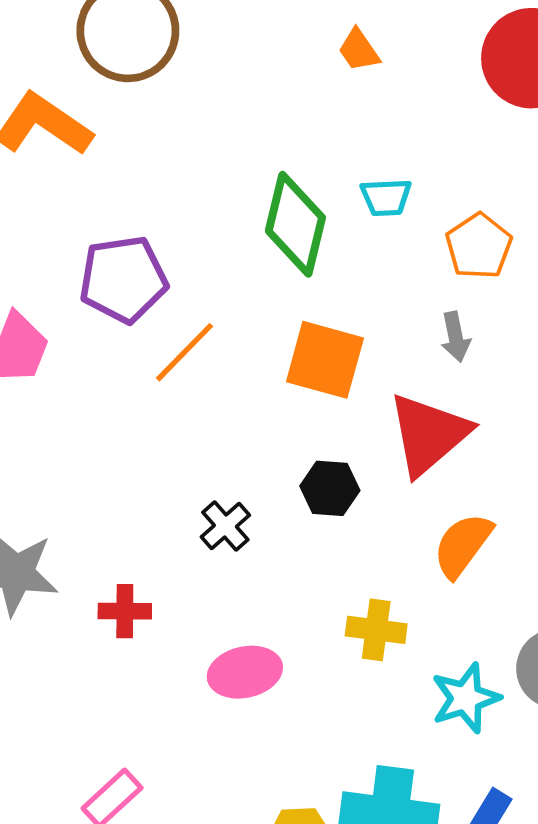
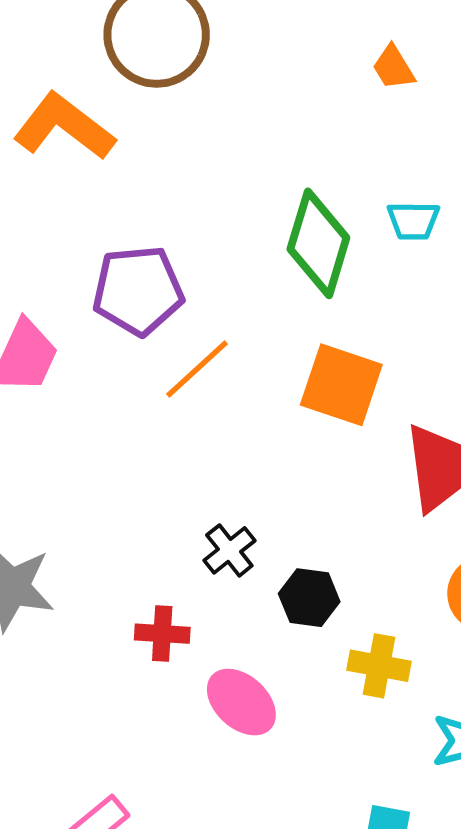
black hexagon: (330, 488) -> (309, 598), moved
red cross: (125, 611) -> (162, 634), moved
pink ellipse: (245, 672) -> (241, 702), turned 52

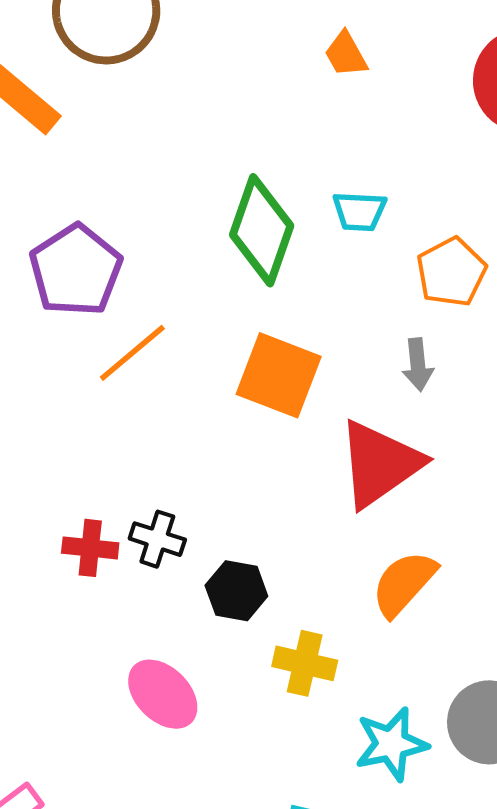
purple pentagon: (138, 290) -> (76, 270), turned -30
black cross: (229, 550) -> (157, 539), turned -36
red cross: (162, 634) -> (90, 548), moved

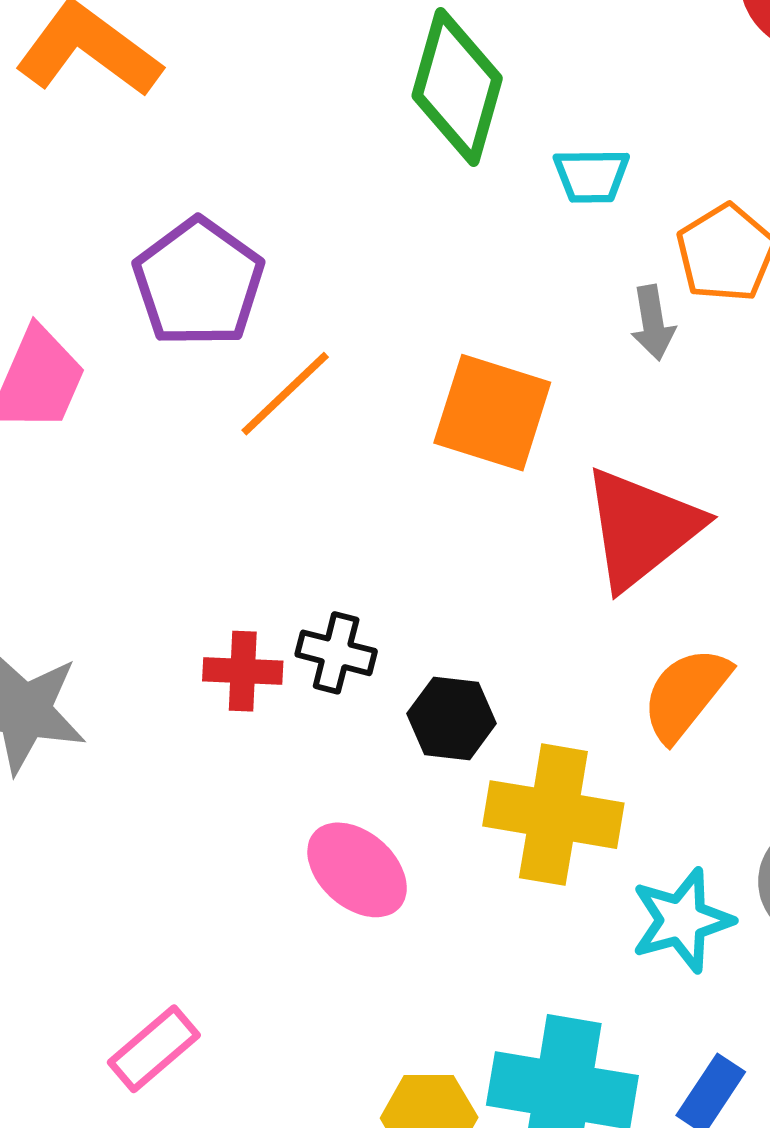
green diamond: (262, 230) -> (457, 87), moved
gray arrow: (418, 365) -> (653, 323), moved
yellow cross: (305, 663) -> (553, 815), size x1.5

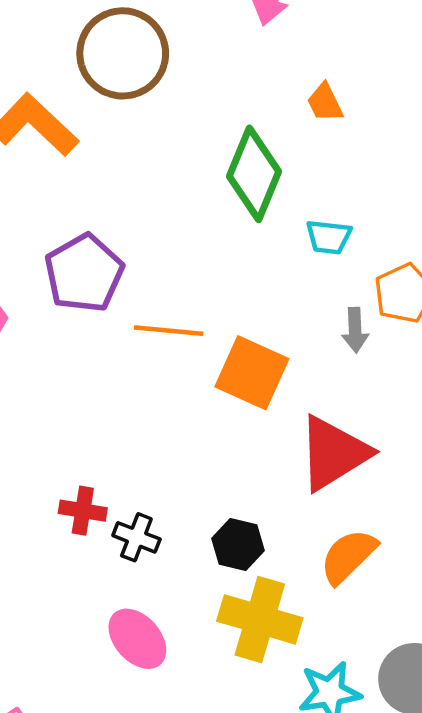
orange line: (285, 394) -> (169, 331), moved, turned 42
black cross: (336, 653) -> (136, 537), moved
black hexagon: (452, 719) -> (238, 544), moved

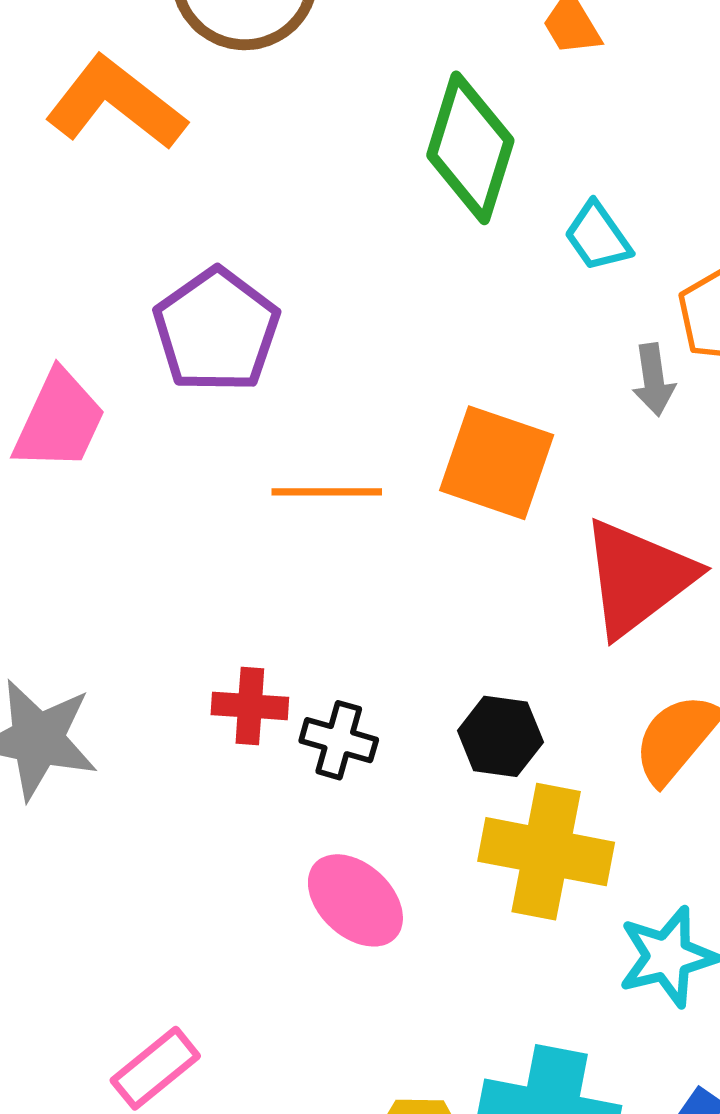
cyan trapezoid: (329, 237) -> (598, 237), turned 54
orange line: (169, 331) -> (327, 492), moved

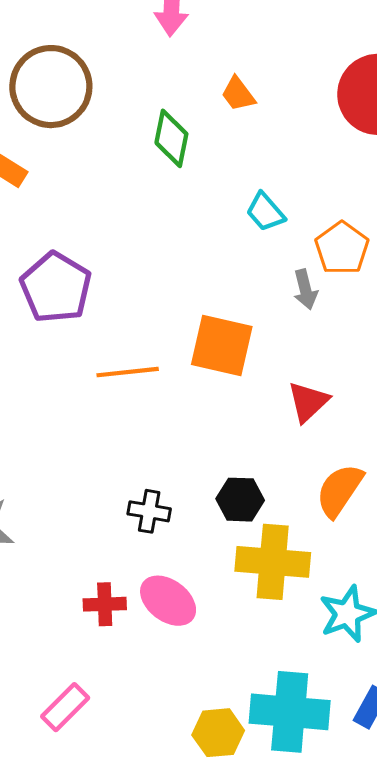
green diamond: (470, 148) -> (171, 138), moved, size x0.7
red triangle: (638, 578) -> (308, 402), size x0.6
red cross: (250, 706) -> (105, 604), moved

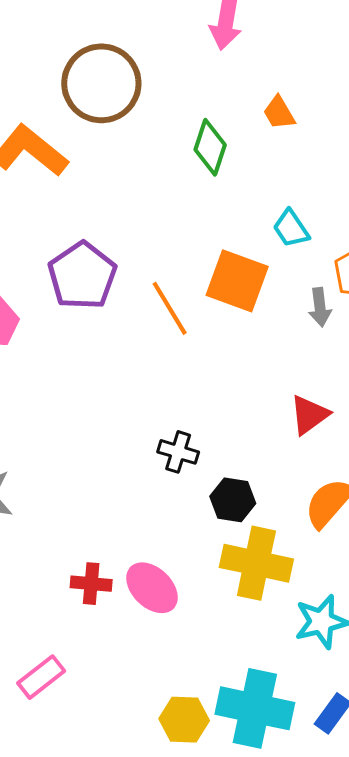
orange square: (222, 345) -> (237, 281), moved
orange line: (128, 372) -> (170, 308), moved, turned 58
black cross: (149, 511) -> (178, 452), moved

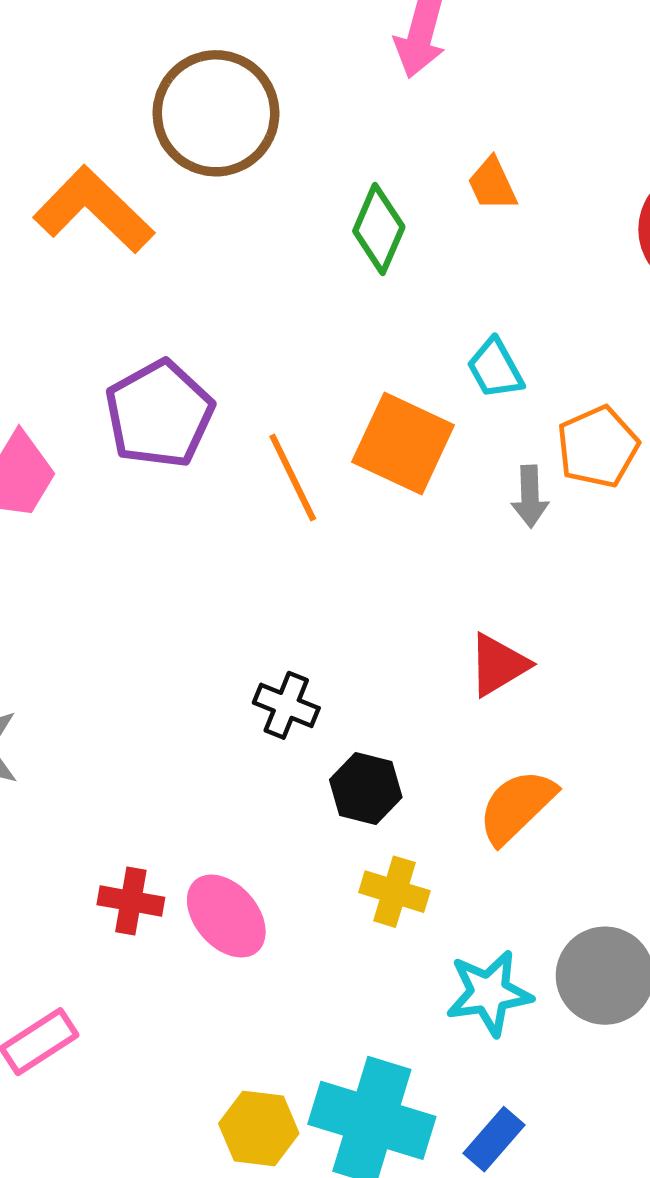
yellow cross: (256, 563) -> (394, 892), size x0.6

